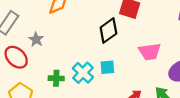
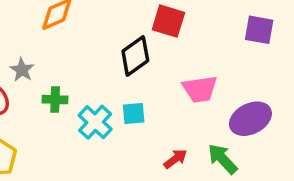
green cross: (56, 78) -> (55, 100), moved

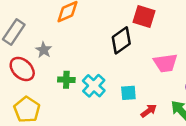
green cross: (55, 100) -> (66, 80), moved
cyan square: (134, 113) -> (128, 93), moved

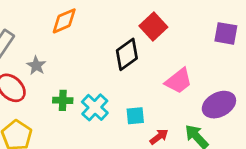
red square: (144, 16) -> (153, 26), turned 30
pink trapezoid: (165, 63) -> (178, 81), turned -30

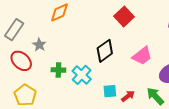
black diamond: (127, 54) -> (105, 51), moved
cyan square: (135, 116) -> (110, 91), moved

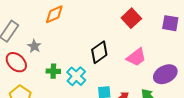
red square: (124, 17) -> (131, 18), moved

